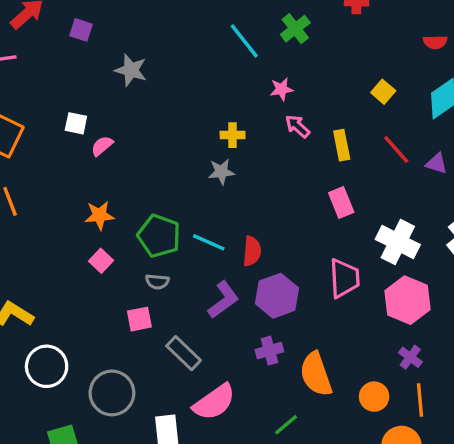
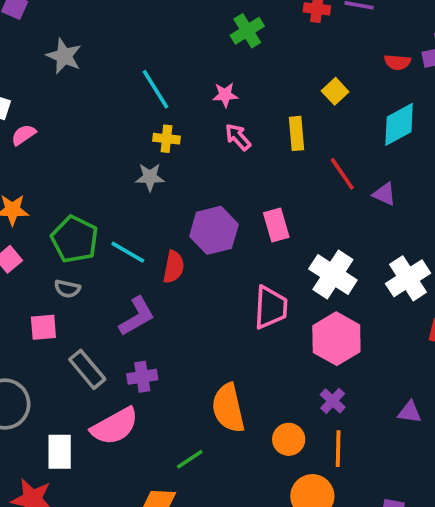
cyan line: (244, 41) -> (156, 89), moved
yellow square: (383, 92) -> (335, 91), moved
yellow rectangle: (342, 145) -> (297, 133), moved
purple hexagon: (277, 296) -> (214, 230), moved
purple cross: (269, 351) -> (142, 377), moved

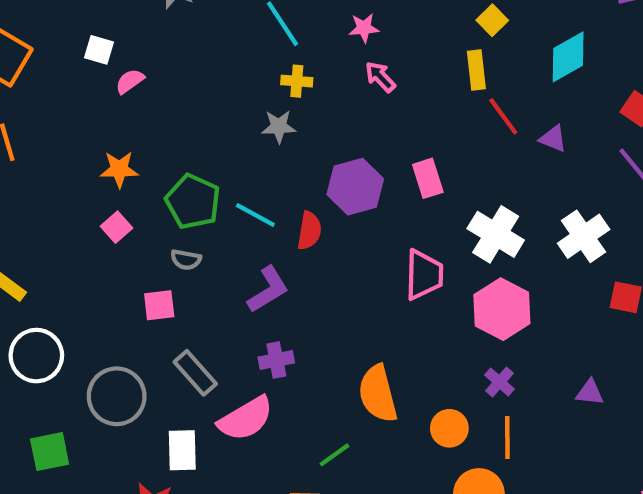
yellow rectangle: (297, 133) -> (476, 70), moved
gray rectangle: (87, 369) -> (195, 373), moved

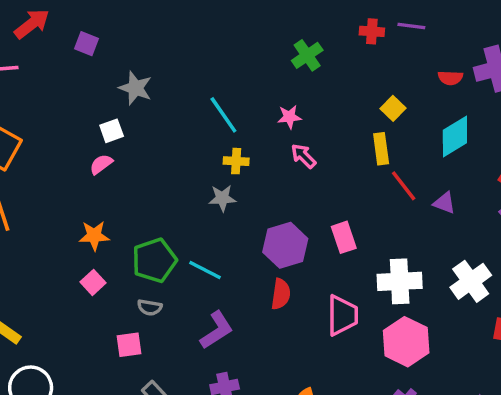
white square: (99, 50) -> (112, 131), moved, turned -35
green pentagon: (193, 202) -> (154, 260), turned 30
red semicircle: (309, 231) -> (281, 294), moved
white cross: (496, 234) -> (400, 281), turned -33

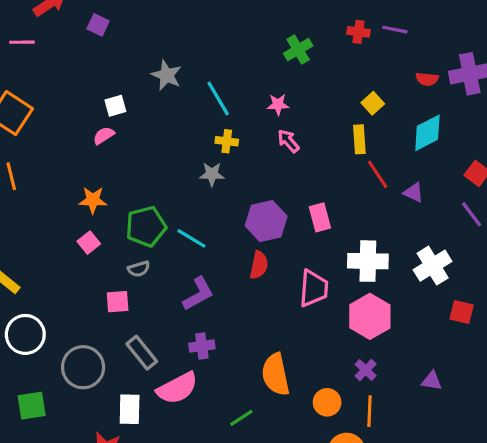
gray star: (135, 88) -> (167, 75), moved
gray semicircle: (150, 307) -> (139, 269), turned -30

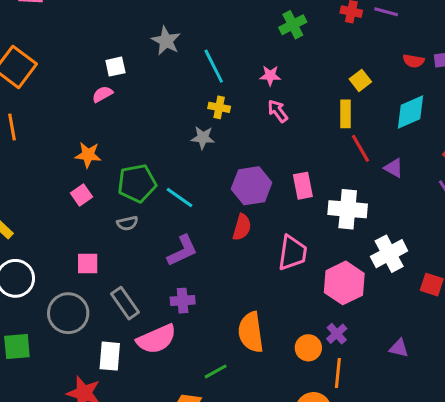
white cross: (368, 261) -> (348, 209), moved
white cross: (433, 266) -> (389, 254), moved
pink square: (118, 302) -> (88, 264), moved
orange circle: (327, 402) -> (308, 348), moved

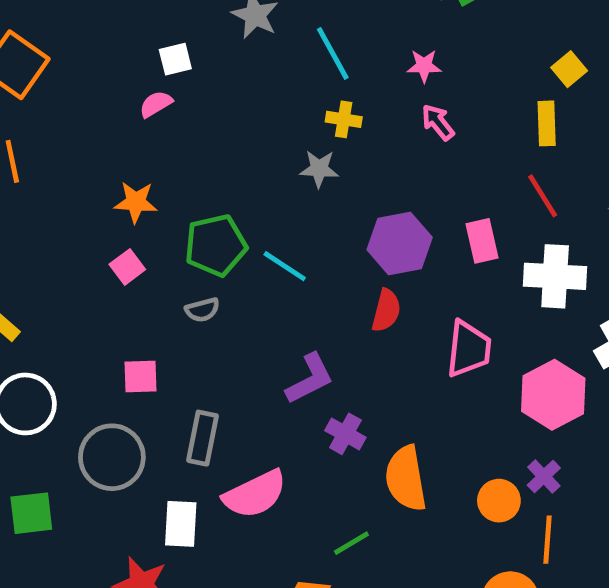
red line: (361, 148) -> (543, 196), moved
purple L-shape: (182, 251) -> (310, 379), moved
purple cross: (183, 301) -> (345, 434), moved, turned 35
gray rectangle: (125, 303) -> (202, 438), turned 48

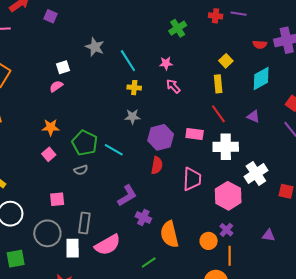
gray star: (319, 169) -> (132, 117), moved
pink rectangle: (482, 241) -> (195, 134), turned -66
green pentagon: (216, 245) -> (85, 143), turned -30
white rectangle: (181, 524) -> (73, 248), moved

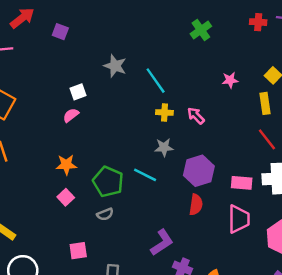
green cross: (178, 28) -> (201, 30), moved
pink star: (166, 63) -> (230, 80), moved
pink arrow: (173, 86) -> (196, 116), moved
pink rectangle: (195, 134) -> (242, 183), moved
cyan line: (114, 150) -> (145, 175), moved

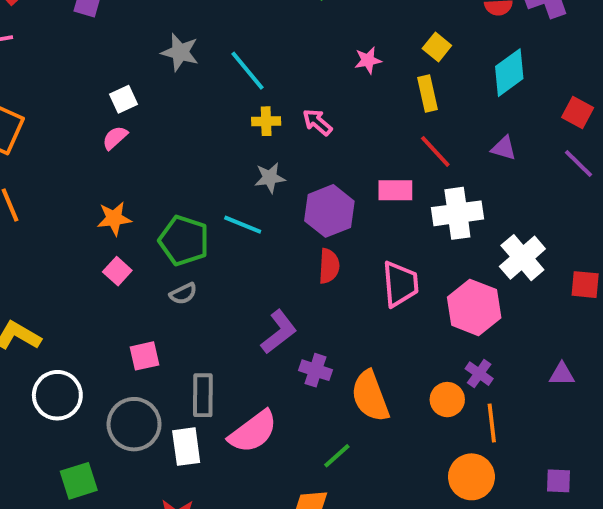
pink rectangle: (242, 183) -> (395, 190), moved

